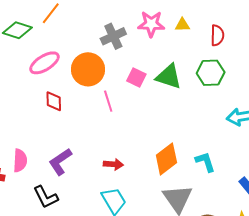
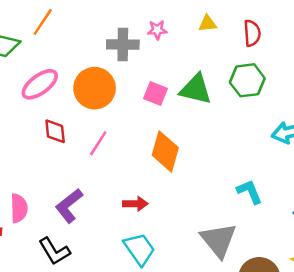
pink star: (151, 24) -> (157, 30), moved, size x0.6
gray cross: (113, 36) -> (123, 45), turned 30
pink line: (108, 101) -> (98, 143), moved, turned 55
orange diamond: (166, 159) -> (165, 151), moved, turned -32

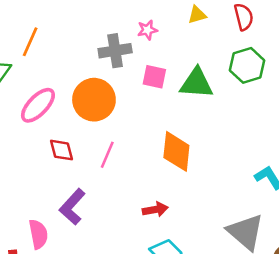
pink square: (155, 94) -> (154, 77), moved
purple L-shape: (69, 206) -> (72, 207), moved

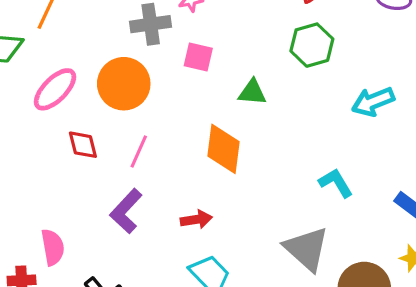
green triangle: (196, 83) -> (252, 92), moved, size x0.7
purple L-shape: (72, 207) -> (126, 211), moved

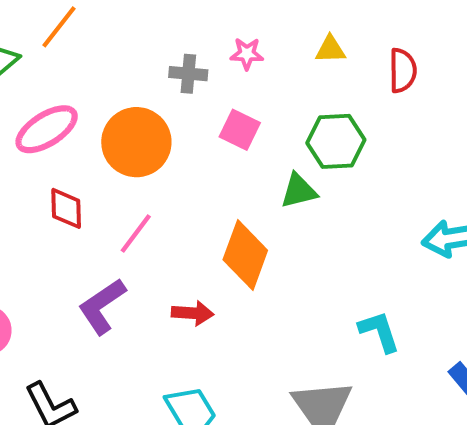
gray cross: (151, 24) -> (188, 74), size x0.7
green hexagon: (312, 45) -> (336, 141), moved
green triangle: (252, 92) -> (299, 191), turned -32
red arrow: (196, 219) -> (193, 313), moved

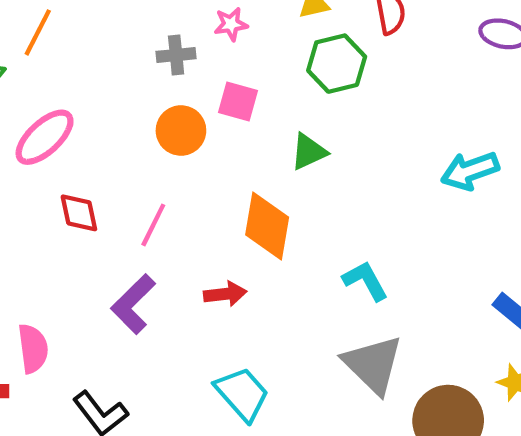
green hexagon: (336, 141) -> (337, 64), moved
orange circle: (136, 142) -> (181, 130), moved, size x0.7
cyan L-shape: (379, 331) -> (365, 281), moved

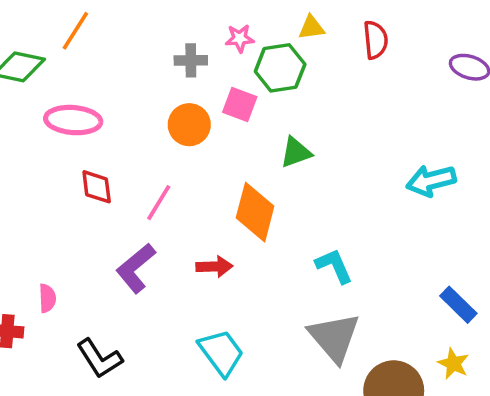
green hexagon: (337, 64) -> (280, 68), moved
pink ellipse: (45, 137) -> (73, 120), turned 42
pink semicircle: (33, 348) -> (47, 298), size x0.7

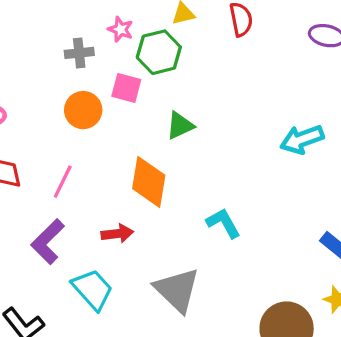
pink star: (240, 38) -> (121, 29), turned 30
gray triangle: (334, 337) -> (177, 290), moved
cyan trapezoid: (221, 353) -> (93, 289), moved

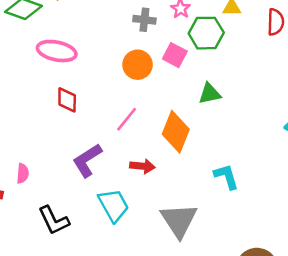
pink line: (63, 182) -> (127, 119), moved

